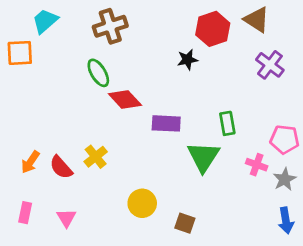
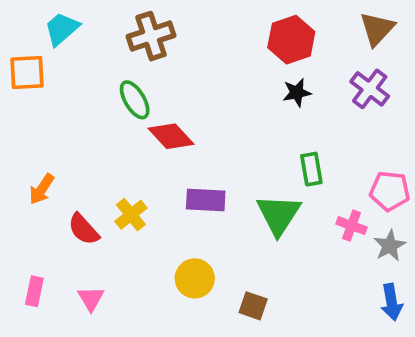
brown triangle: (257, 20) -> (377, 29), moved, turned 40
black star: (187, 60) -> (297, 93), moved
purple rectangle: (166, 123) -> (206, 200), moved
orange arrow: (30, 162) -> (42, 189), moved

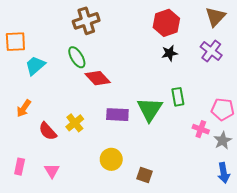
cyan trapezoid: (62, 29) -> (35, 66), moved
green triangle: (279, 215) -> (150, 109), moved

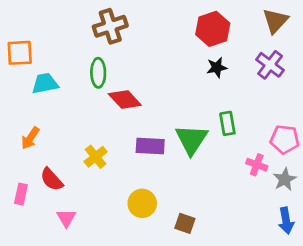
green ellipse: (77, 57) -> (98, 73), turned 30
cyan trapezoid: (35, 66) -> (45, 83), turned 30
red semicircle: (48, 131) -> (52, 179), moved
pink rectangle: (20, 167) -> (21, 194), moved

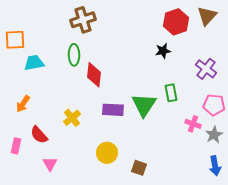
red hexagon: (213, 29) -> (176, 22), moved
purple cross: (270, 65) -> (206, 69), moved
red diamond: (125, 99) -> (94, 75), turned 50

